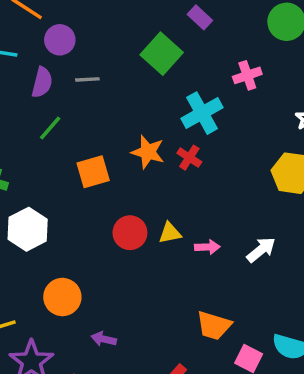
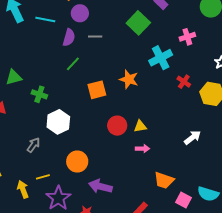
red cross: (189, 158) -> (184, 82), moved
pink arrow: (207, 247) -> (142, 149), moved
purple arrow: (104, 339) -> (100, 186), size x1.6

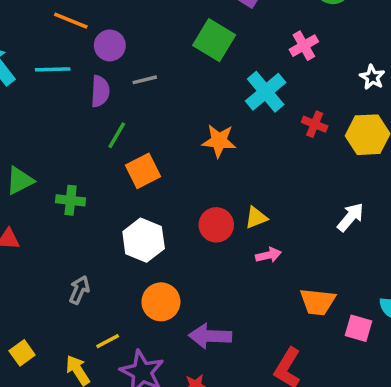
orange square: (97, 90) -> (143, 171), moved
white hexagon: (58, 122) -> (144, 240), moved

